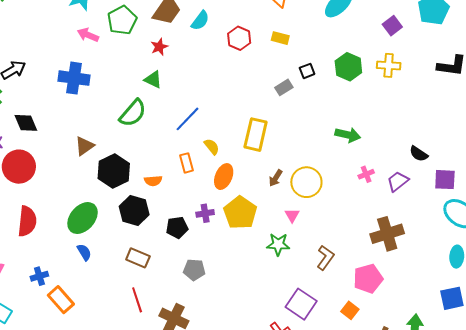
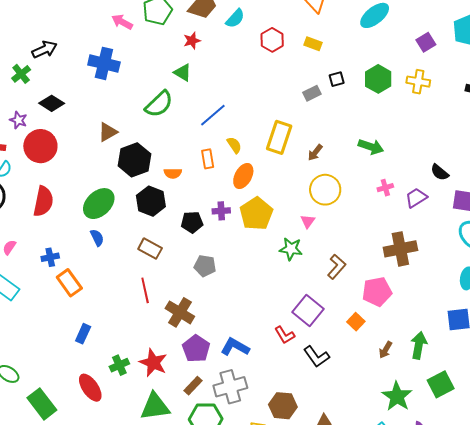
black diamond: (26, 123) -> (52, 103), turned -40
brown arrow: (276, 178) -> (315, 153), moved

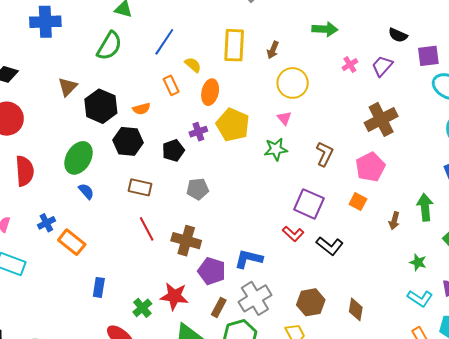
green star: (397, 396) -> (418, 262), size x0.6

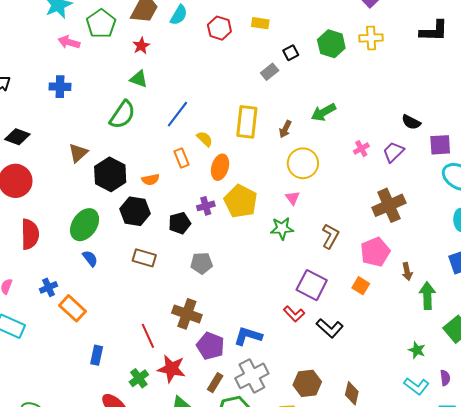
blue cross: (45, 22) -> (60, 87), size x0.7
green arrow: (325, 29) -> (324, 112), moved, turned 145
brown arrow: (394, 221) -> (407, 272), moved, turned -30
red line: (147, 229) -> (148, 336), moved

